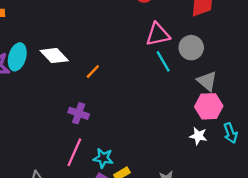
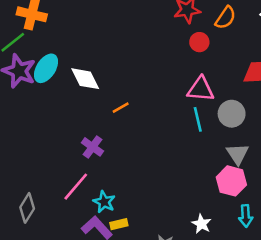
white star: (198, 136) -> (201, 224), moved

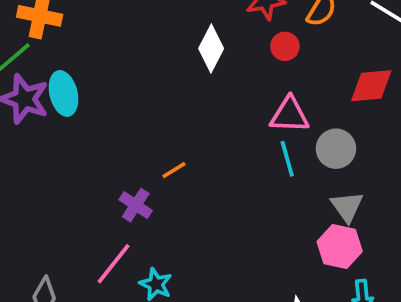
cyan ellipse: (46, 68) -> (63, 93), turned -44
white diamond: (85, 79) -> (211, 49), moved, turned 56
orange line: (121, 108) -> (174, 170), moved

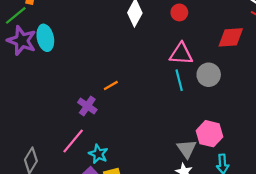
gray triangle: (347, 207) -> (187, 149), moved

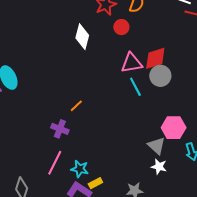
red diamond: (231, 37) -> (155, 58), moved

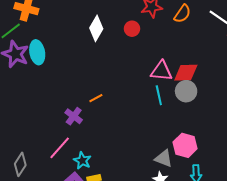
red circle: (121, 27) -> (132, 29), moved
white diamond: (82, 37) -> (96, 28), moved
gray triangle: (157, 146) -> (164, 158), turned -36

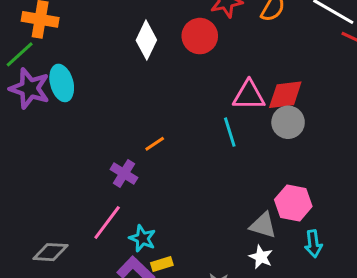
red circle: (132, 29) -> (200, 36), size x1.5
cyan line: (159, 95) -> (230, 132), moved
gray diamond: (20, 164) -> (50, 252), turned 65

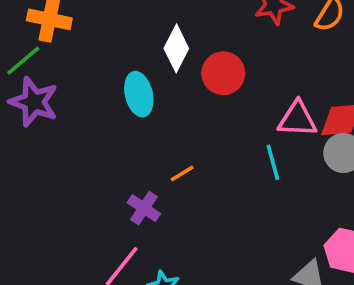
red circle: (200, 36) -> (223, 73), moved
cyan ellipse: (62, 83) -> (139, 94), moved

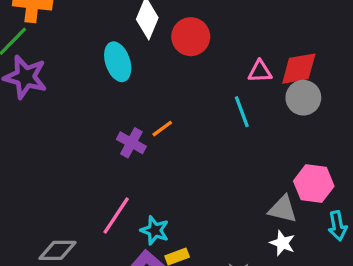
pink triangle: (297, 119) -> (260, 71), size x0.7
purple cross: (144, 208) -> (131, 143), moved

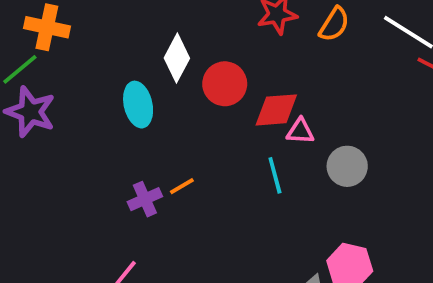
red diamond: (299, 69) -> (276, 110), moved
purple cross: (131, 143) -> (145, 199), turned 32

